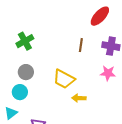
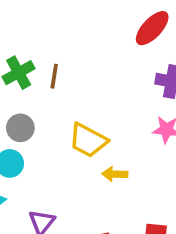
brown line: (81, 45) -> (54, 76), moved

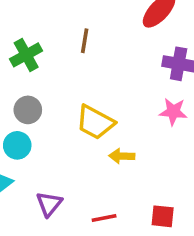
brown line: (54, 76) -> (85, 41), moved

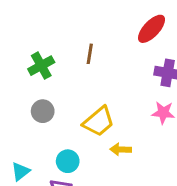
yellow trapezoid: (95, 122) -> (99, 121), turned -68
cyan circle: (17, 145) -> (68, 161), moved

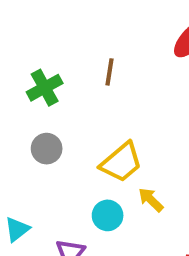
yellow arrow: (121, 149) -> (151, 200), turned 42
cyan circle: (68, 161) -> (108, 215), moved

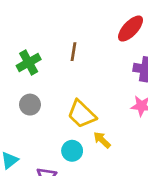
yellow trapezoid: (121, 162) -> (82, 114), turned 84

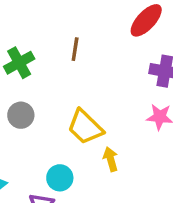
yellow arrow: (102, 140) -> (111, 159), turned 30
cyan circle: (72, 151) -> (60, 178), moved

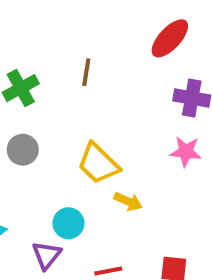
yellow arrow: (111, 159) -> (128, 201), turned 130

